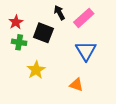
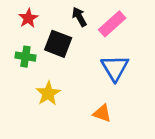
red star: (16, 22) -> (28, 18), moved

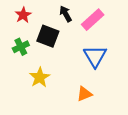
green cross: (25, 57) -> (21, 47), turned -35
orange triangle: (102, 113) -> (84, 94), turned -42

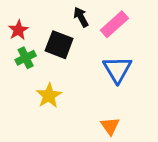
red star: (23, 15) -> (18, 30), moved
orange triangle: (84, 94) -> (110, 126), moved, turned -42

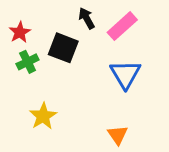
yellow star: (49, 96) -> (43, 116), moved

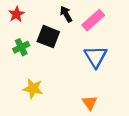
red star: (20, 32) -> (16, 14), moved
yellow star: (43, 116) -> (33, 89), turned -30

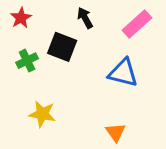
pink rectangle: (93, 20) -> (137, 24), moved
blue triangle: (96, 57) -> (123, 73), turned -45

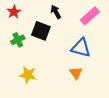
orange triangle: (116, 132) -> (76, 73), moved

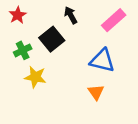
black square: (41, 31) -> (52, 39), turned 30
yellow star: (28, 75) -> (35, 77), moved

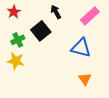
yellow star: (35, 77) -> (16, 61), moved
orange triangle: (96, 92) -> (85, 79), moved

